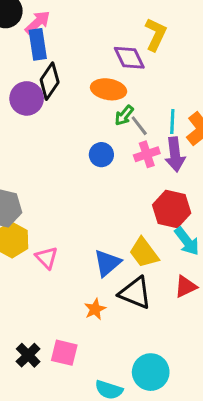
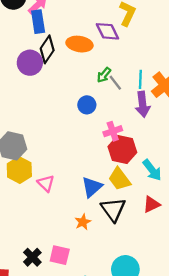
orange ellipse: (109, 89) -> (79, 44), moved
pink cross: (147, 154) -> (113, 131), moved
red hexagon: (172, 209) -> (122, 149), moved
black triangle: (135, 293) -> (113, 209), turned 32

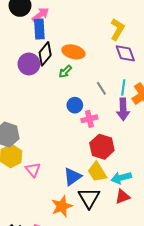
purple diamond: (107, 31) -> (125, 53), moved
green arrow: (104, 75) -> (65, 71), moved
pink cross: (113, 131) -> (89, 119), moved
cyan arrow: (152, 170) -> (121, 178), moved, turned 108
orange star: (83, 222) -> (62, 206), size x1.5

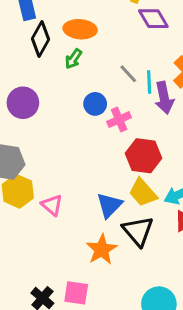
purple circle: (29, 64) -> (23, 103), moved
cyan line: (123, 87) -> (149, 82), moved

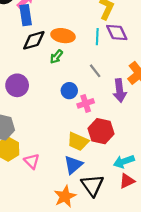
black diamond: (41, 39) -> (34, 40), turned 40
cyan line: (149, 82) -> (97, 37), moved
yellow trapezoid: (143, 193) -> (78, 142), moved, turned -30

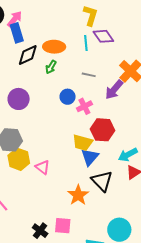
gray line: (95, 71) -> (89, 75), turned -32
purple arrow: (120, 91) -> (114, 90), turned 55
blue triangle: (73, 165) -> (90, 157), moved

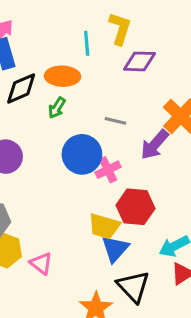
purple diamond: (103, 36) -> (139, 61), turned -55
cyan line: (86, 43) -> (87, 43), moved
blue circle: (68, 97) -> (82, 154), size x1.6

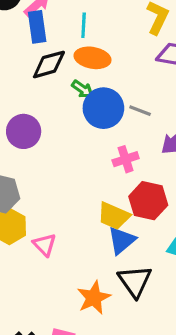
cyan line: (87, 43) -> (84, 25), moved
green arrow: (57, 108) -> (82, 89), turned -95
blue circle: (82, 154) -> (103, 108), moved

